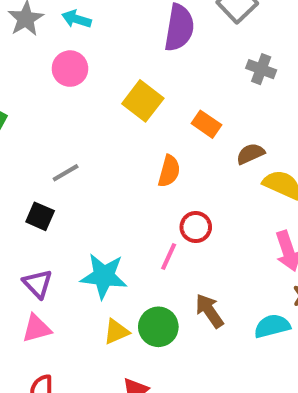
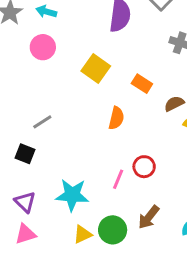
red circle: (196, 227) -> (144, 167), moved
brown arrow: (209, 311) -> (149, 217), turned -105

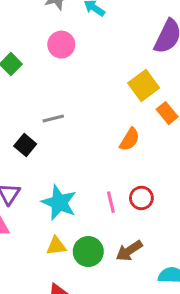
pink circle: (43, 47) -> (61, 45), moved
yellow square: (96, 69) -> (144, 85), moved
pink line: (118, 179) -> (111, 202), turned -54

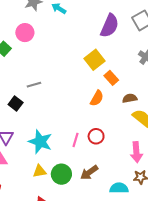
pink circle: (61, 45) -> (25, 33), moved
orange semicircle: (130, 139) -> (97, 98), moved
pink line: (111, 202) -> (75, 140), turned 32

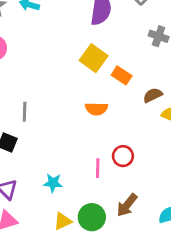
gray line: (34, 85) -> (25, 112), turned -56
orange semicircle: (97, 98) -> (96, 109), moved, turned 77
cyan star: (40, 142) -> (53, 183), size x0.6

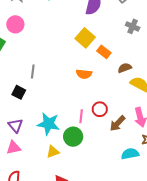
cyan star: (53, 183) -> (48, 124), size x1.6
brown arrow: (127, 205) -> (117, 123), moved
green circle: (92, 217) -> (73, 137), moved

